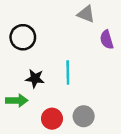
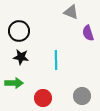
black star: (35, 79) -> (21, 57), moved
gray circle: (84, 116) -> (82, 96), moved

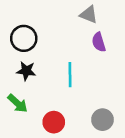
purple semicircle: (88, 33) -> (99, 42), moved
green arrow: (14, 83) -> (18, 103), turned 42

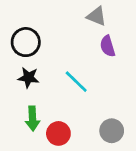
cyan line: (70, 75) -> (76, 82), turned -45
green arrow: (18, 103) -> (33, 118), moved, turned 45

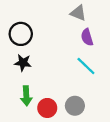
cyan line: (76, 82) -> (86, 66), moved
gray circle: (112, 131) -> (75, 106), moved

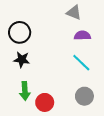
purple semicircle: (87, 37) -> (82, 36), turned 105
gray circle: (75, 106) -> (84, 96), moved

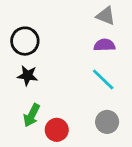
gray triangle: (74, 13) -> (106, 16), moved
green arrow: (25, 91) -> (32, 115), turned 30

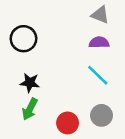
black star: (28, 75) -> (30, 83), moved
red circle: (57, 130) -> (68, 123), moved

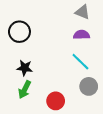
gray circle: (101, 115) -> (89, 86), moved

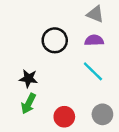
black circle: (19, 32) -> (55, 40), moved
gray circle: (89, 86) -> (102, 114), moved

